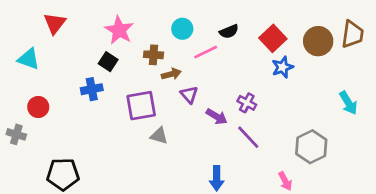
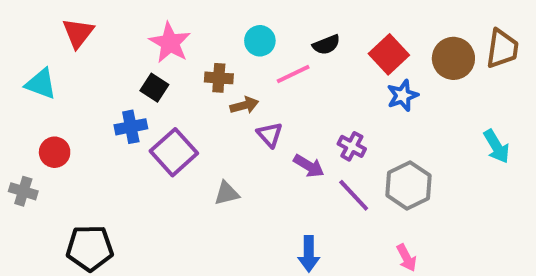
purple square: (141, 106) -> (174, 152), moved, turned -32
gray triangle: (159, 136) -> (227, 193), turned -30
gray hexagon: (311, 147) -> (408, 185), moved

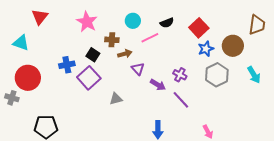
brown circle: (453, 58) -> (233, 46), moved
black square: (154, 88) -> (93, 55), moved
red circle: (55, 152) -> (28, 78), size x1.6
gray hexagon: (408, 185) -> (217, 75), moved

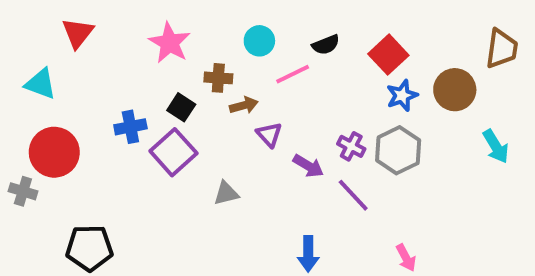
gray hexagon: (217, 75) -> (398, 150), moved

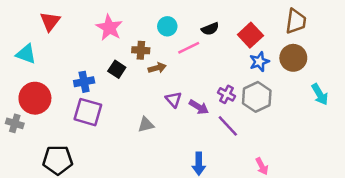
brown trapezoid: (502, 49) -> (296, 21), moved
purple triangle: (269, 135) -> (174, 99), moved
purple square: (173, 152) -> (88, 112), moved, turned -32

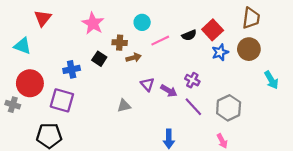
black semicircle: (210, 29) -> (189, 35), moved
gray hexagon: (257, 97) -> (229, 108), moved
purple square: (88, 112) -> (62, 100), moved

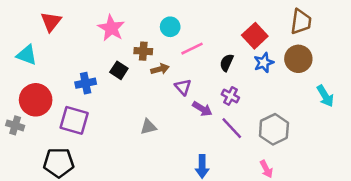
black semicircle: (189, 35) -> (227, 63), moved, turned 136
purple triangle: (147, 84) -> (183, 87), moved

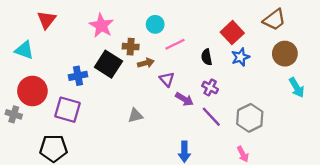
brown trapezoid: (301, 22) -> (274, 20), turned 45
brown circle: (298, 59) -> (285, 54), moved
black semicircle: (227, 63) -> (207, 57), turned -35
black square: (119, 70) -> (108, 64), size x1.6

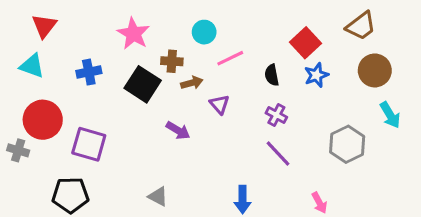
red triangle: (46, 20) -> (44, 26), moved
blue cross: (78, 76) -> (89, 72), moved
purple arrow: (184, 99) -> (178, 130), moved
gray triangle: (135, 116) -> (158, 197), moved, turned 42
gray hexagon: (250, 118) -> (347, 144), moved

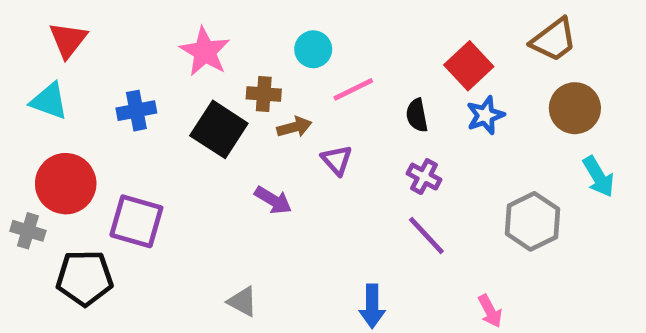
black pentagon: (70, 195) -> (85, 278), moved

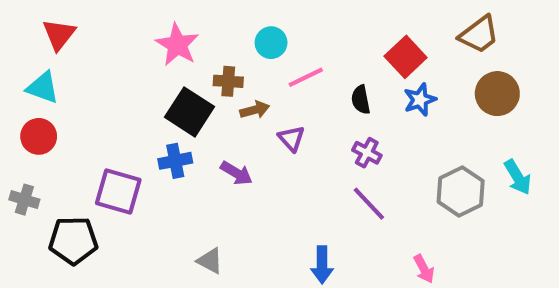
blue cross: (136, 111) -> (175, 161), moved
cyan arrow: (598, 177) -> (518, 177), moved
red circle: (66, 184) -> (39, 136), moved, size x0.7

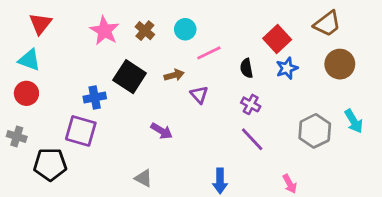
pink star: (177, 45) -> (104, 31), moved
brown cross: (228, 81) -> (145, 31), moved, turned 36
blue cross: (175, 161) -> (95, 97), moved
purple arrow: (236, 173) -> (162, 131), moved

